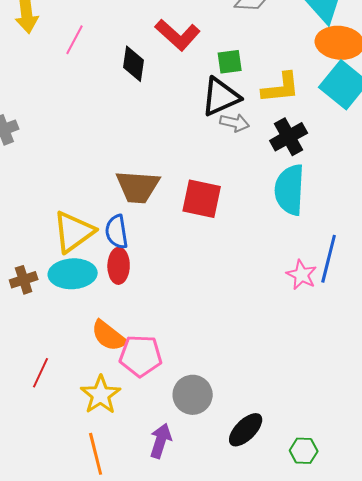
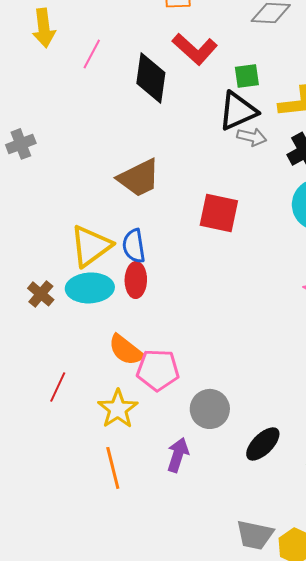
black diamond: (134, 64) -> (151, 78), size x1.4
brown trapezoid: (138, 187) -> (139, 178), moved, turned -30
brown cross: (24, 280) -> (41, 294), turned -32

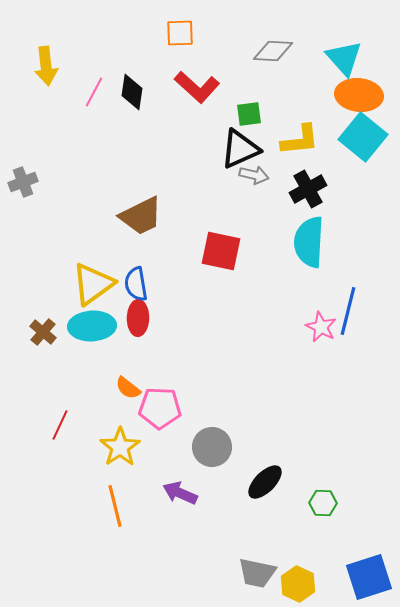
black diamond: (151, 78) -> (132, 92), moved, size x0.7
orange semicircle: (126, 350) -> (128, 388), size x0.7
purple arrow: (178, 455) -> (180, 493), turned -84

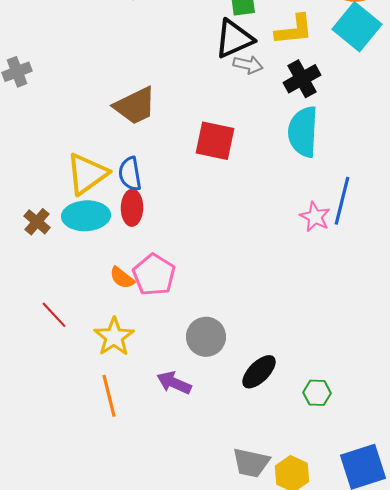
pink pentagon: (160, 408) -> (154, 275), moved, turned 30
red line: (60, 425) -> (54, 315), turned -68

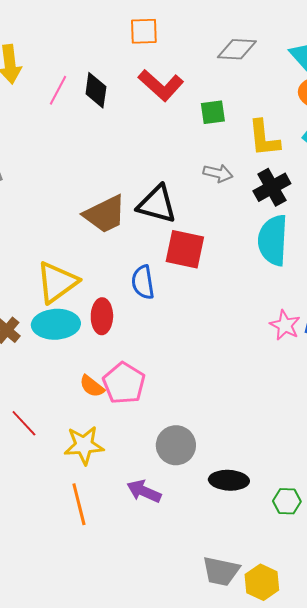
yellow L-shape: (294, 30) -> (264, 138), turned 90
black triangle: (234, 39) -> (157, 204), moved, turned 39
blue semicircle: (130, 174) -> (143, 282), moved
yellow star: (114, 337) -> (84, 445), turned 30
black ellipse: (259, 372) -> (229, 480), turned 48

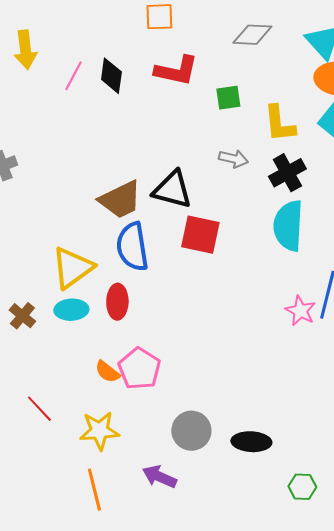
red L-shape: (161, 85) -> (176, 71), turned -30
blue semicircle: (143, 282) -> (132, 247), moved, size x1.4
cyan ellipse: (56, 324) -> (71, 310), size x0.7
black ellipse: (229, 480) -> (251, 442), moved

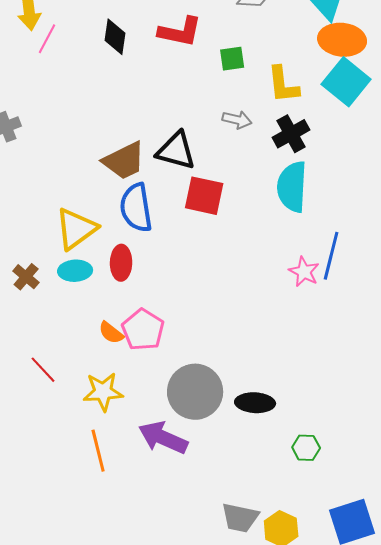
pink line: (73, 76) -> (47, 39), moved
gray circle: (191, 431) -> (195, 392), size x1.4
purple arrow: (159, 477) -> (163, 438), size x1.4

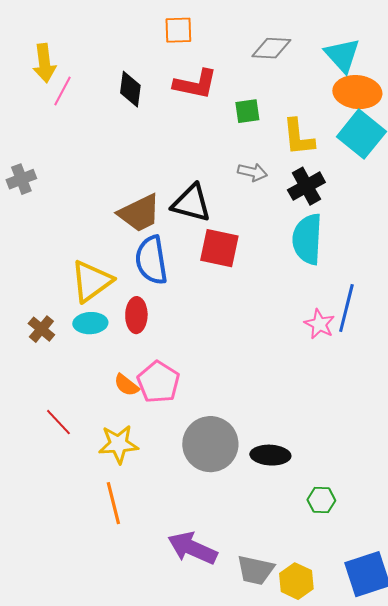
purple arrow: (163, 438) -> (192, 548), moved

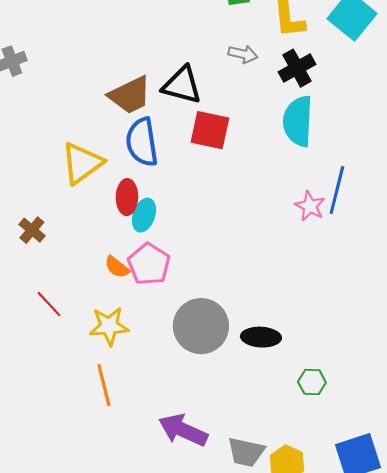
cyan ellipse: (90, 323) -> (144, 215), moved, turned -68
brown cross: (41, 329) -> (32, 230), moved

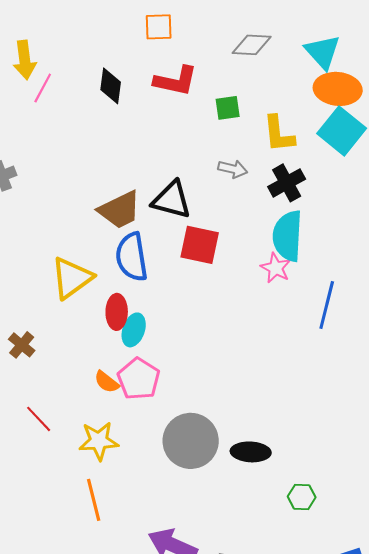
pink star: (310, 206) -> (276, 268), moved

